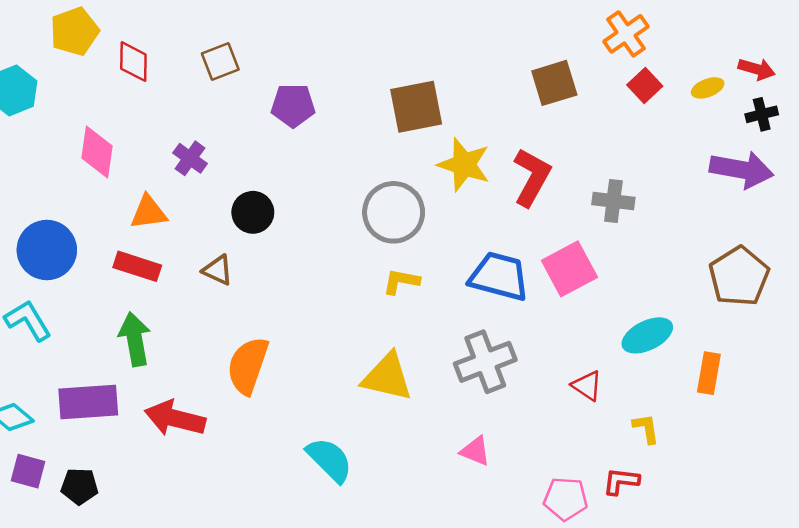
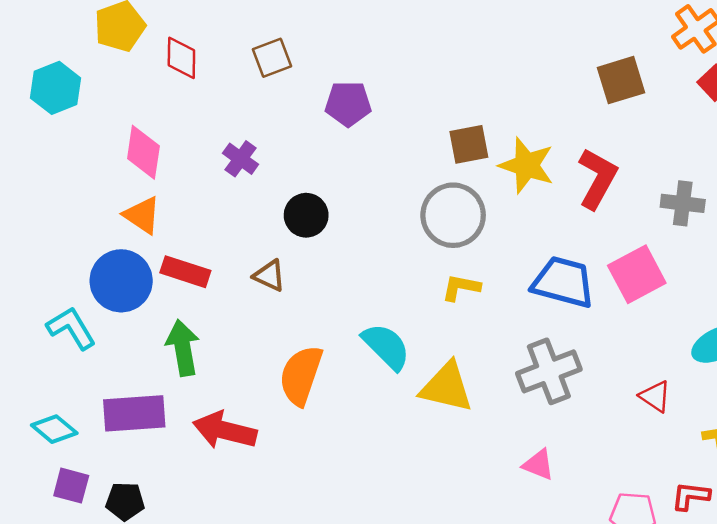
brown square: (416, 107) -> (469, 144), moved, size x0.7
orange triangle: (149, 212) -> (142, 215), moved, turned 42
blue circle: (47, 250) -> (121, 281), moved
cyan semicircle: (329, 460) -> (386, 346), moved

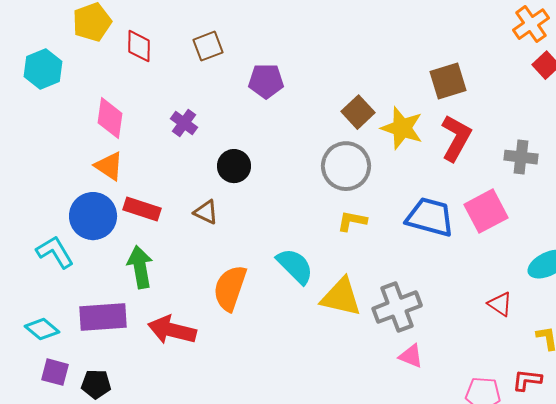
brown square: (621, 80) -> (448, 81), moved
brown square: (469, 144) -> (358, 112), turned -32
gray cross: (549, 371) -> (397, 307), moved

